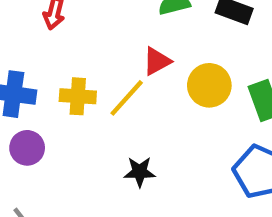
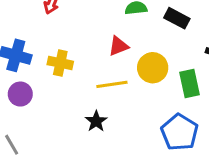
yellow line: (127, 98) -> (112, 84), moved, turned 32
black star: (140, 172) -> (96, 121), turned 30

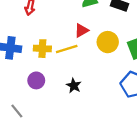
yellow line: (112, 84) -> (67, 49), moved
purple circle: (20, 94) -> (36, 80), moved

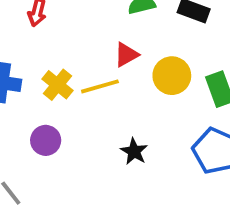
yellow cross: (42, 49) -> (57, 85), turned 35
black star: (74, 86) -> (134, 151), moved

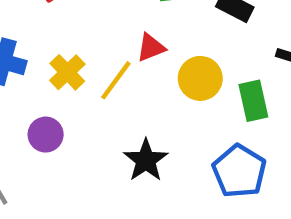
yellow line: (100, 86) -> (116, 80), turned -45
black star: (134, 151) -> (146, 160), size x1.4

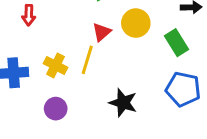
yellow circle: (200, 78) -> (136, 23), moved

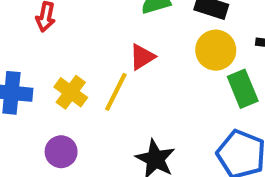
yellow circle: (136, 23) -> (216, 50), moved

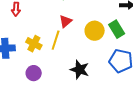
yellow circle: (216, 50) -> (95, 31), moved

